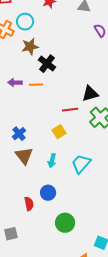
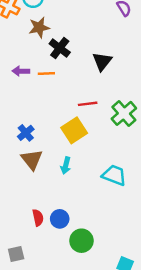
black triangle: (90, 94) -> (102, 61), moved, turned -36
yellow square: (59, 132) -> (74, 130), size x1.5
cyan trapezoid: (81, 164) -> (114, 175), moved, turned 70
blue circle: (48, 193) -> (60, 219), moved

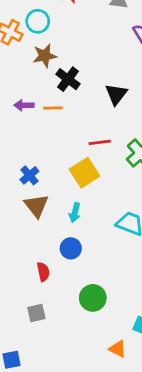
blue circle: (60, 219) -> (71, 248), moved
gray square: (16, 254) -> (36, 313), moved

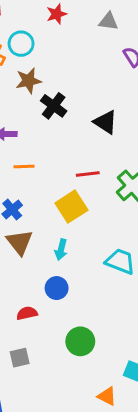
black triangle: (116, 94) -> (105, 122), turned -35
orange line: (53, 108) -> (24, 167), moved
red semicircle: (43, 272) -> (27, 313), turned -90

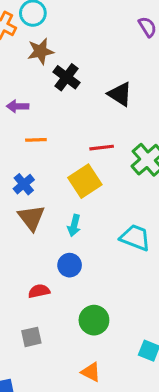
orange triangle: (107, 396) -> (91, 372), moved

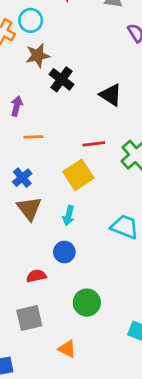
purple arrow: (18, 106) -> (17, 106), turned 102
gray square: (31, 337) -> (29, 318), size x1.4
orange triangle: (91, 372) -> (67, 349), moved

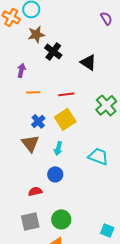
red line: (94, 144) -> (66, 94), moved
blue cross: (22, 178) -> (38, 121), moved
green circle: (87, 303) -> (61, 219), moved

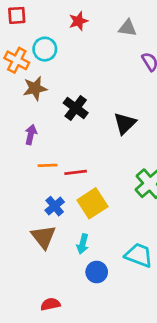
brown star: (36, 34) -> (35, 88), moved
black triangle: (88, 62) -> (125, 123), turned 42
red line: (66, 94) -> (76, 172), moved
blue circle: (55, 174) -> (97, 272), moved

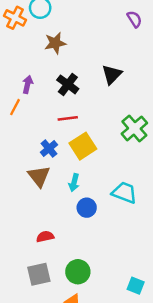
brown star: (35, 88) -> (55, 43), moved
black cross: (76, 108) -> (68, 84), moved
orange line: (48, 165) -> (15, 107), moved, turned -60

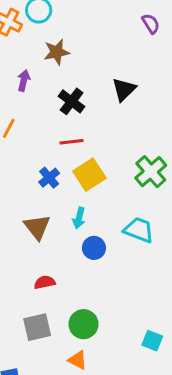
purple arrow: (28, 84) -> (24, 80), moved
green cross: (134, 128) -> (151, 172), moved
brown triangle: (39, 176) -> (37, 227), moved

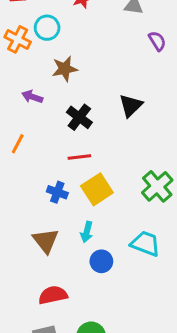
purple arrow: (24, 80) -> (32, 97), turned -84
blue cross: (49, 178) -> (57, 192), turned -30
red semicircle: (45, 282) -> (53, 295), size x1.4

